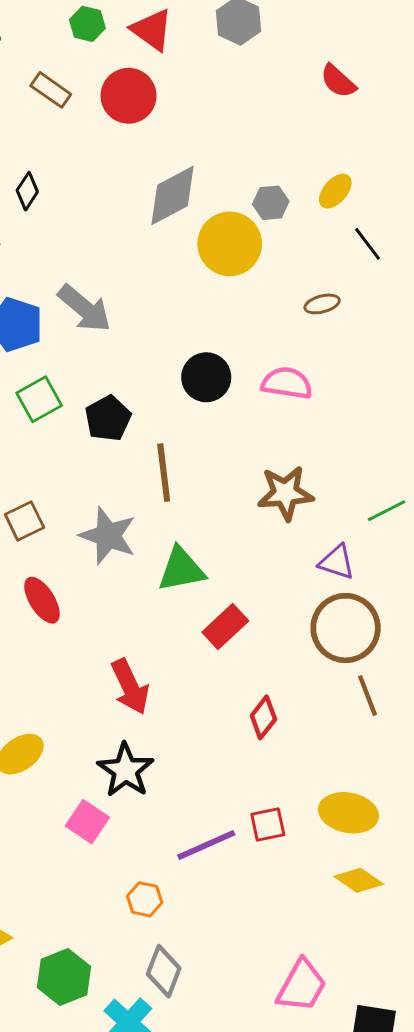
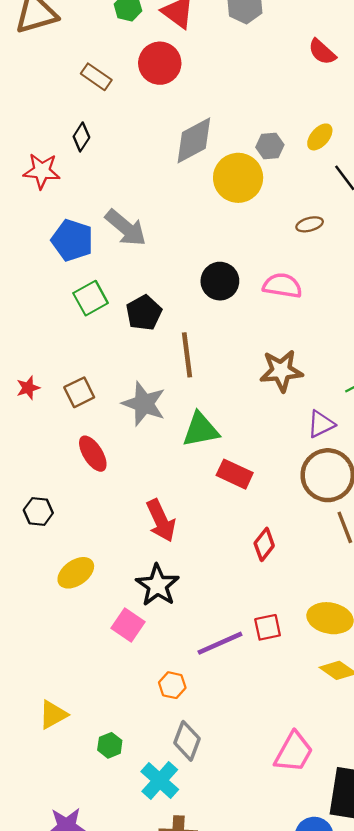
brown rectangle: (51, 90) -> (96, 77), moved
purple triangle: (337, 562) -> (321, 424), turned -44
red rectangle: (225, 627) -> (235, 474), turned 68
green hexagon: (64, 977) -> (110, 745), size x0.6

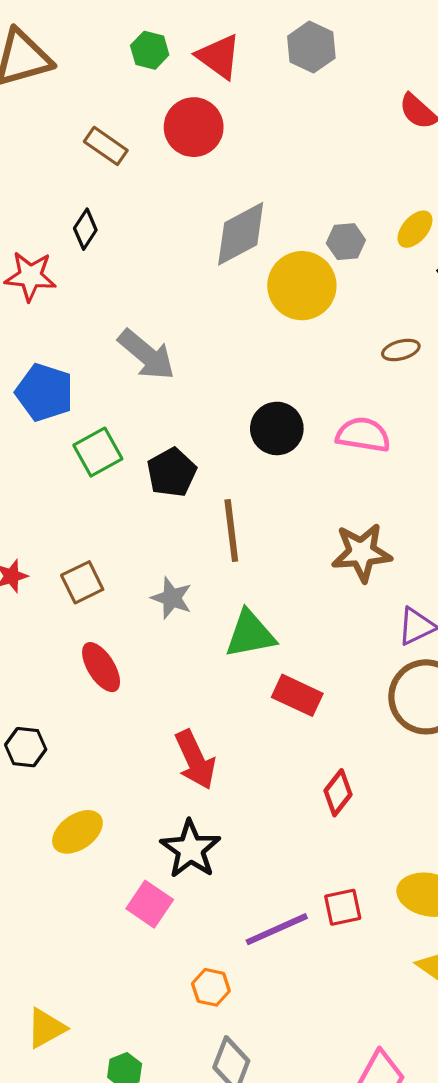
blue pentagon: (72, 240) -> (45, 392), moved
gray star: (144, 404) -> (172, 598), size x0.7

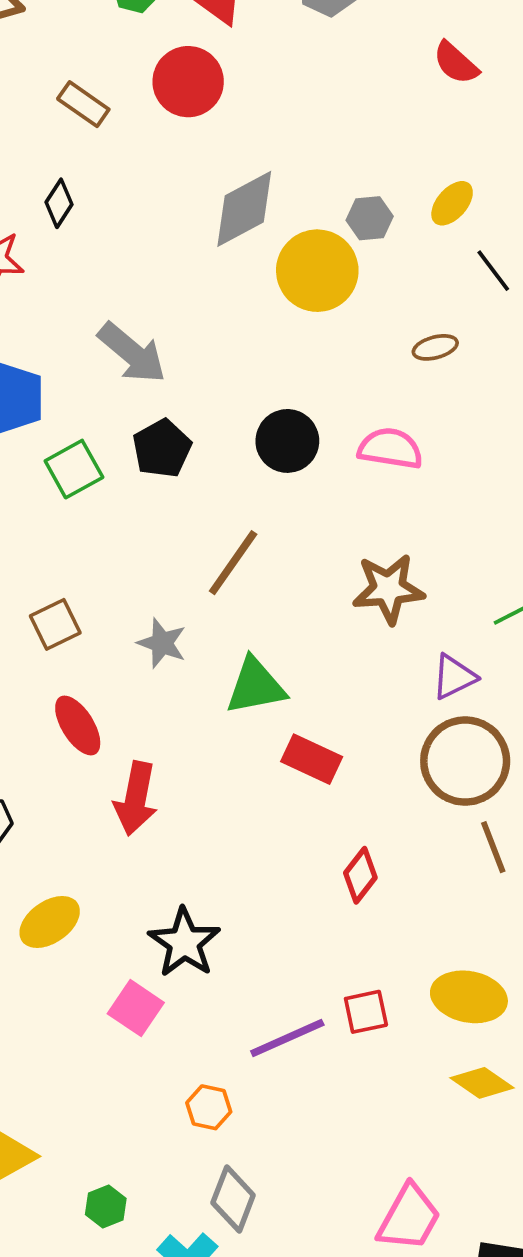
black pentagon: (172, 472) -> (162, 448), moved
brown line: (231, 531) -> (233, 563), turned 42
red arrow: (195, 760) -> (136, 798), moved, turned 36

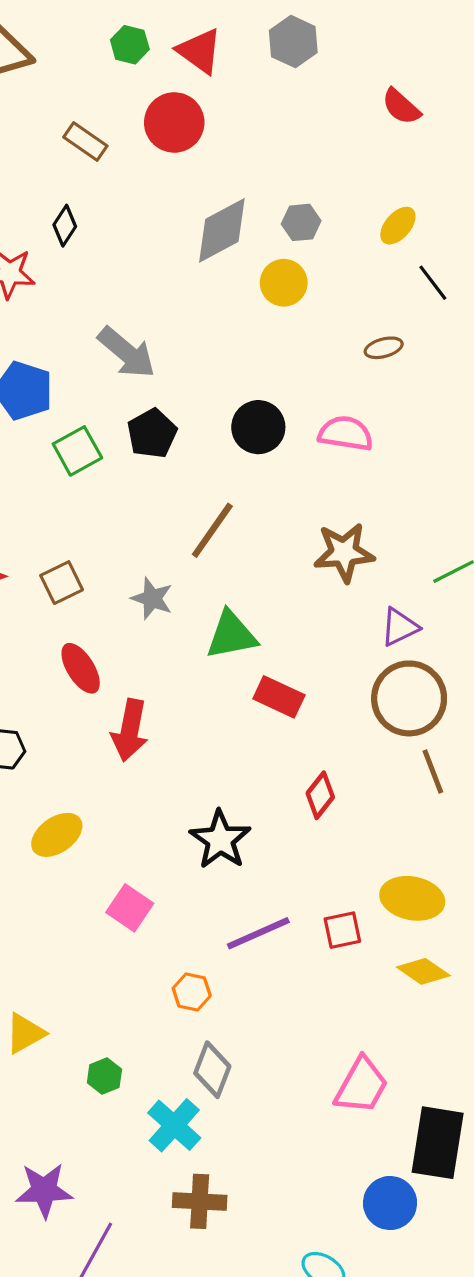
gray hexagon: (370, 218) -> (301, 222), moved
yellow circle: (317, 271) -> (284, 283), size x0.7
black star: (184, 943) -> (220, 840), moved
red square: (366, 1012) -> (342, 930), moved

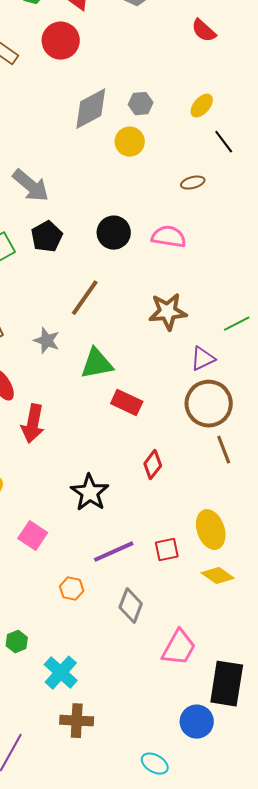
yellow ellipse: (412, 898) -> (211, 530), turned 60
gray diamond: (212, 1070) -> (131, 606), moved

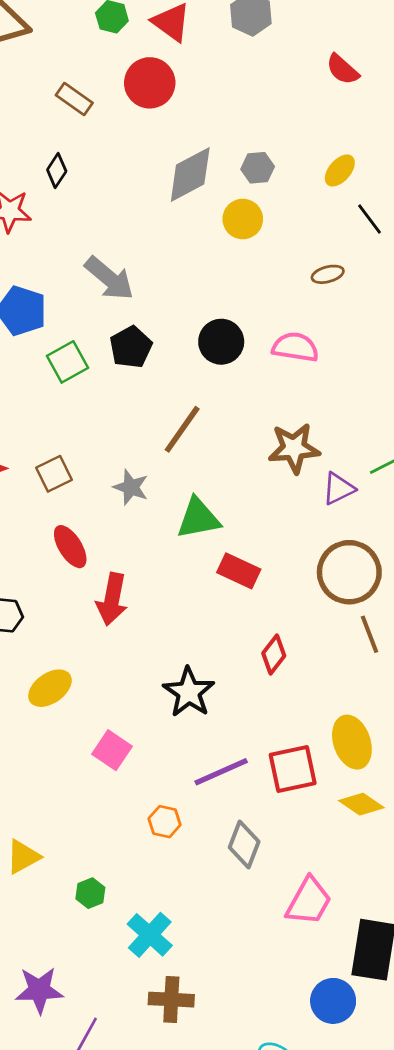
purple triangle: (203, 359) -> (338, 489), moved
red square: (167, 550) -> (293, 769), size x1.5

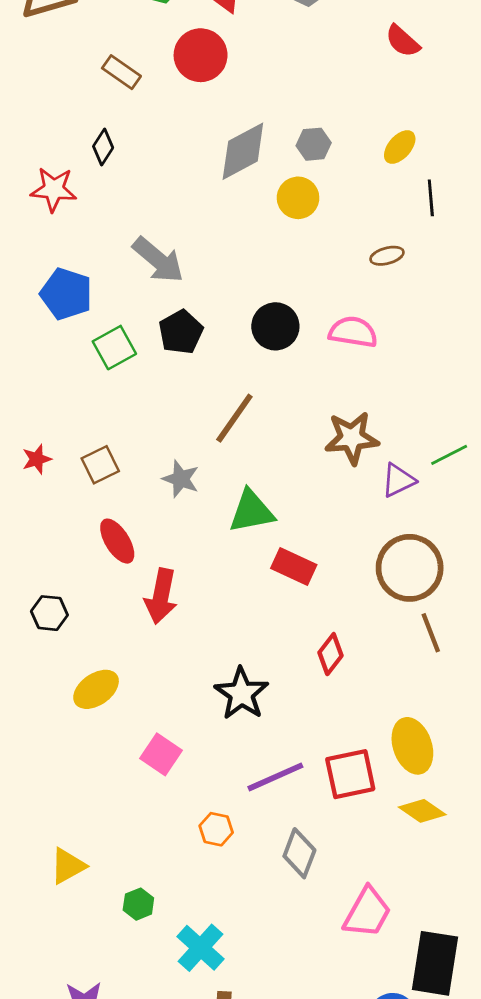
black line: (369, 219) -> (431, 198), turned 32

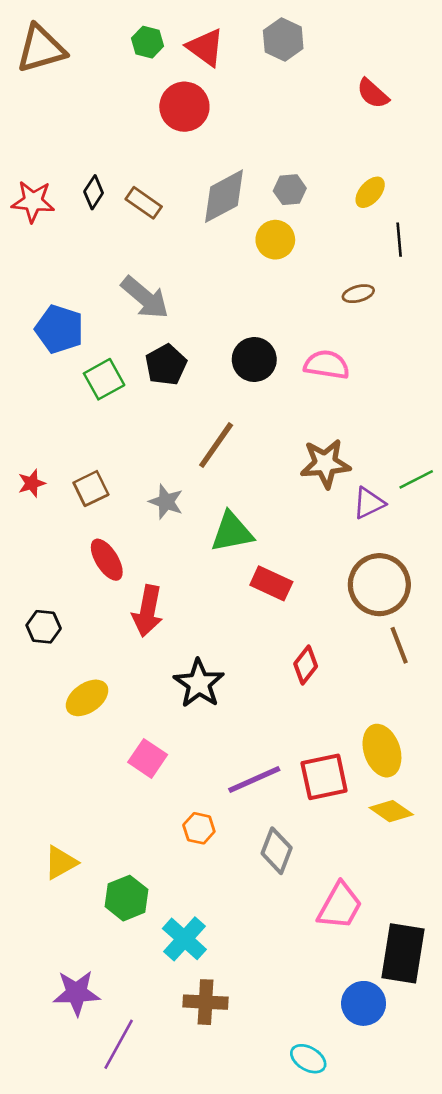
brown rectangle: (121, 72) -> (144, 203), moved
red star: (54, 189) -> (33, 201), moved
black star: (242, 694) -> (199, 683), moved
green hexagon: (138, 904) -> (127, 898), size x1.5

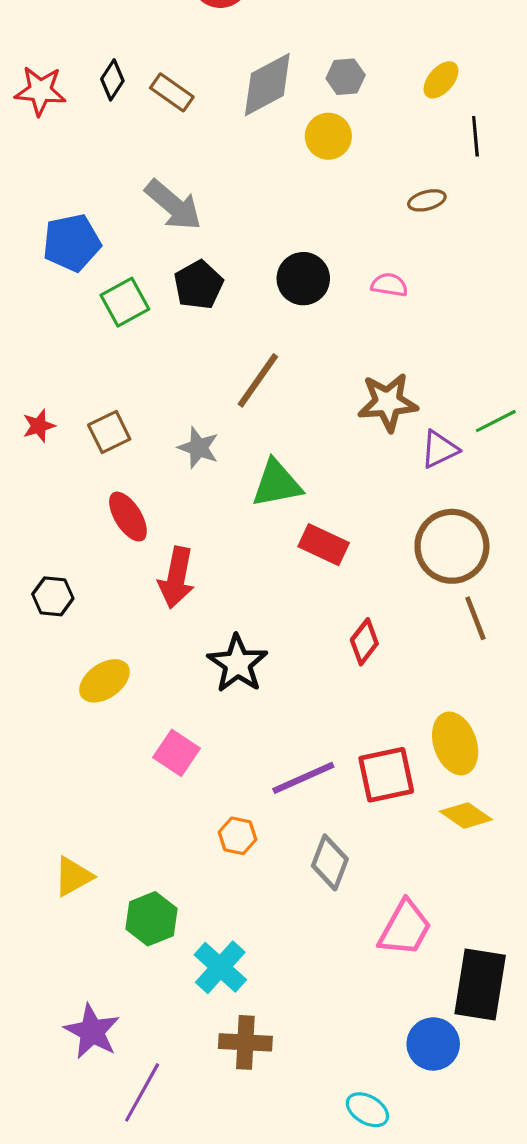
blue pentagon: (59, 329) -> (72, 243), turned -30
pink semicircle: (327, 365) -> (389, 285), size x0.7
purple star: (76, 993) -> (92, 1031), turned 30

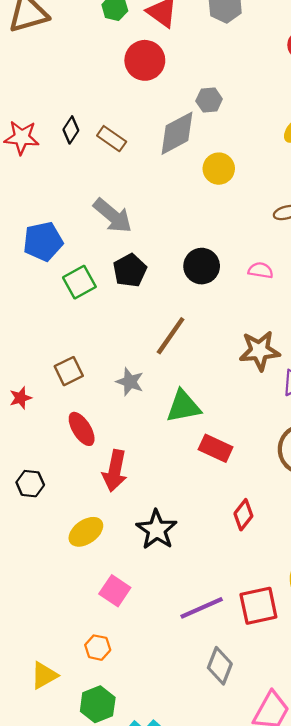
gray hexagon: (346, 77) -> (209, 100), moved
red star: (39, 426) -> (21, 398), moved
yellow ellipse: (105, 681) -> (86, 532), moved
orange hexagon: (238, 836) -> (98, 648), moved

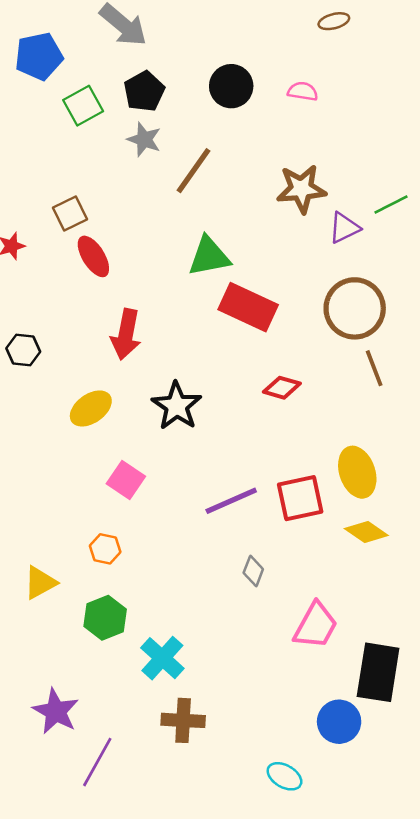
gray star: (130, 382) -> (144, 139), moved
red ellipse: (82, 429) -> (93, 256), moved
red rectangle: (216, 448) -> (248, 307), size x1.4
red diamond: (243, 515) -> (282, 388), turned 68
gray diamond: (220, 666) -> (253, 571), size x0.7

